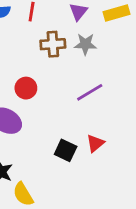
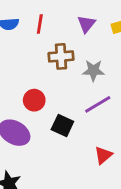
gray star: (85, 44) -> (93, 71), moved
black square: (66, 150) -> (62, 126), moved

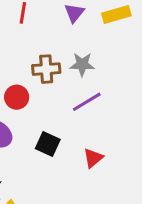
brown cross: (61, 56) -> (46, 69), moved
black square: (62, 126) -> (48, 144), moved

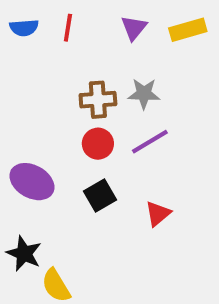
red circle: (17, 97) -> (98, 144), moved
black square: (48, 144) -> (100, 196), turned 35

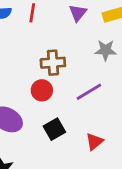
gray star: (144, 94) -> (106, 50), moved
red circle: (98, 144) -> (42, 90), moved

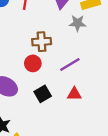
gray star: (106, 50) -> (78, 23), moved
red triangle: (94, 142) -> (74, 94), moved, turned 40

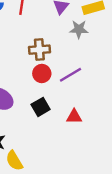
red circle: (33, 63) -> (42, 73), moved
red triangle: (74, 94) -> (74, 116), moved

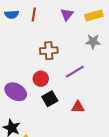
gray star: (79, 29) -> (93, 42), moved
red circle: (42, 73) -> (41, 79), moved

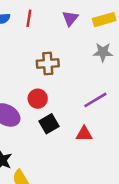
purple line: (75, 72) -> (95, 100), moved

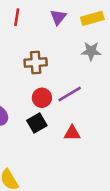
red circle: (38, 99) -> (42, 98), moved
purple line: (95, 100) -> (70, 94), moved

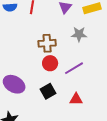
gray star: (91, 51) -> (79, 34), moved
red circle: (42, 98) -> (50, 63), moved

